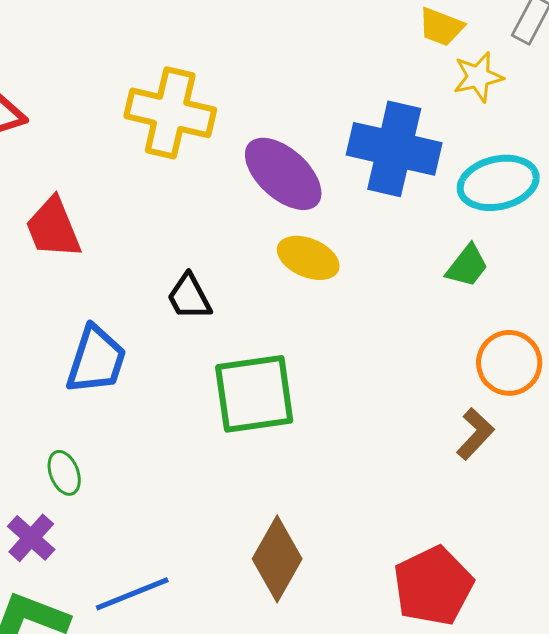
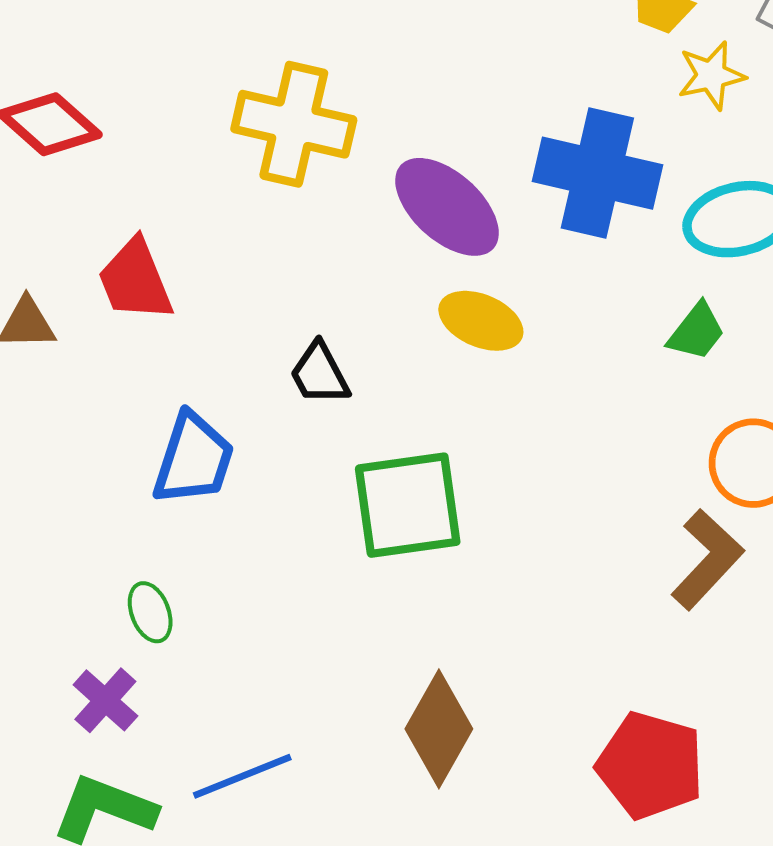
brown L-shape: (475, 434) -> (707, 559), size x1.4
red pentagon: (433, 586) -> (650, 765), turned -30

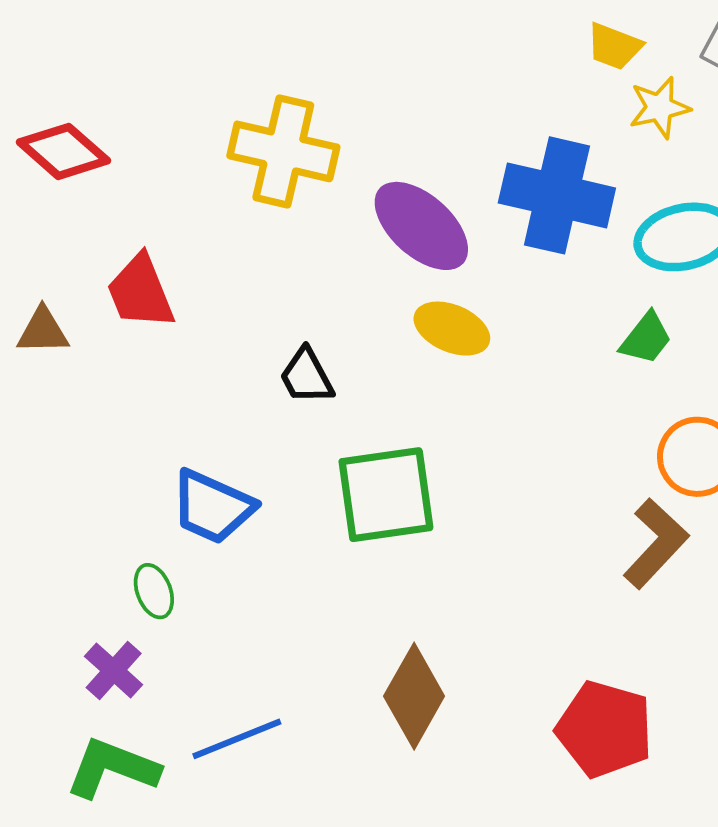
blue trapezoid: (194, 459) -> (213, 507), moved, turned 96

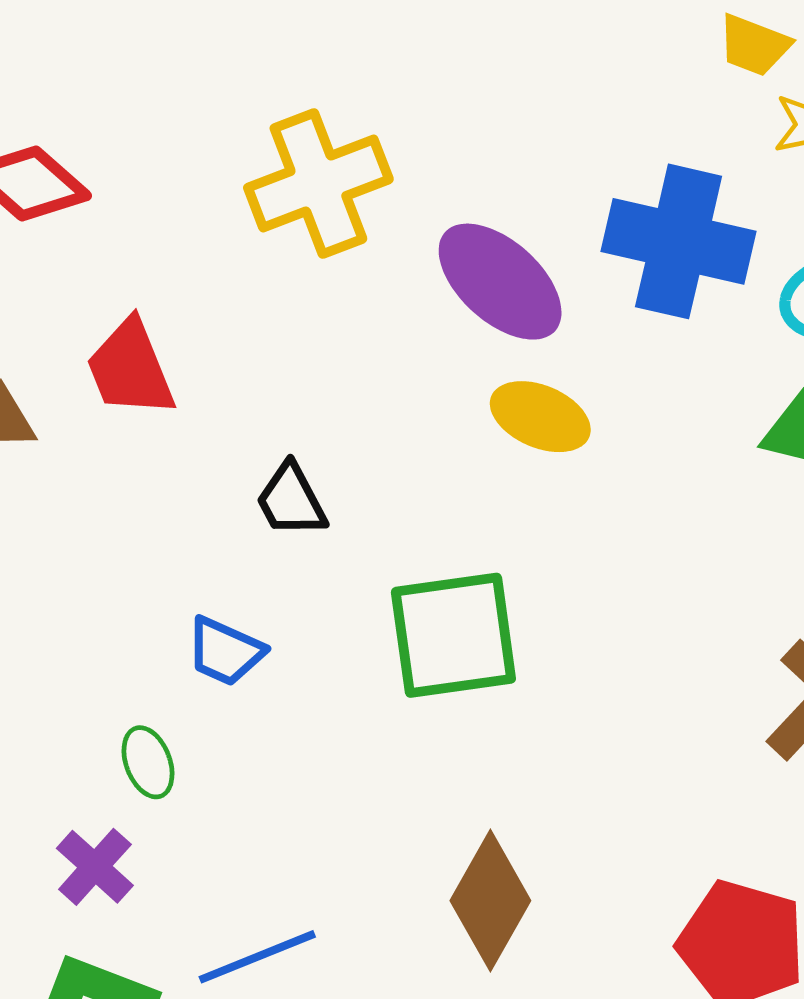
yellow cross: (283, 151) -> (318, 184), turned -34
black trapezoid: (307, 376) -> (291, 500), moved
blue trapezoid: (213, 507) -> (225, 651), size x0.7

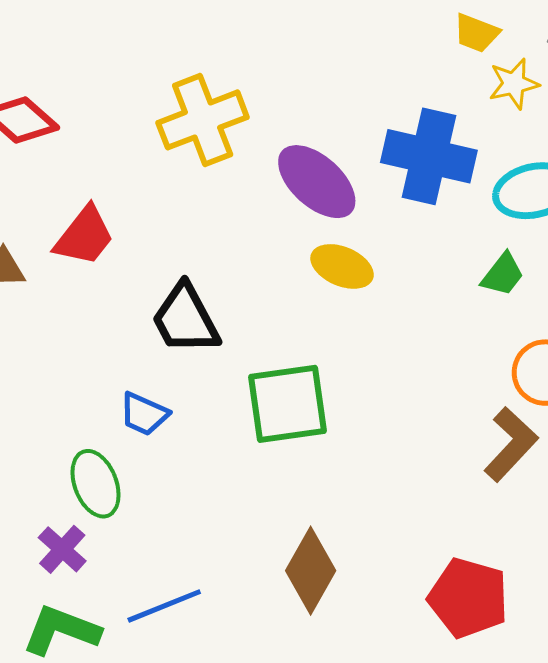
red trapezoid: (130, 368) -> (84, 236), turned -120
black trapezoid: (291, 500) -> (185, 319), size x1.5
green ellipse: (148, 762) -> (96, 484), size x1.5

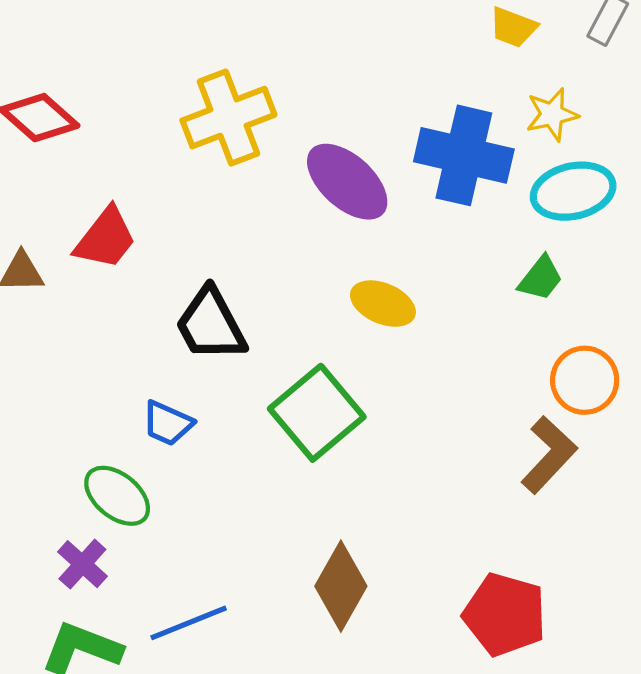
yellow star: (514, 84) -> (552, 114), moved
yellow ellipse: (342, 266) -> (383, 304), moved
green square: (287, 404) -> (317, 413), turned -32
green ellipse: (96, 484) -> (117, 496), turned -30

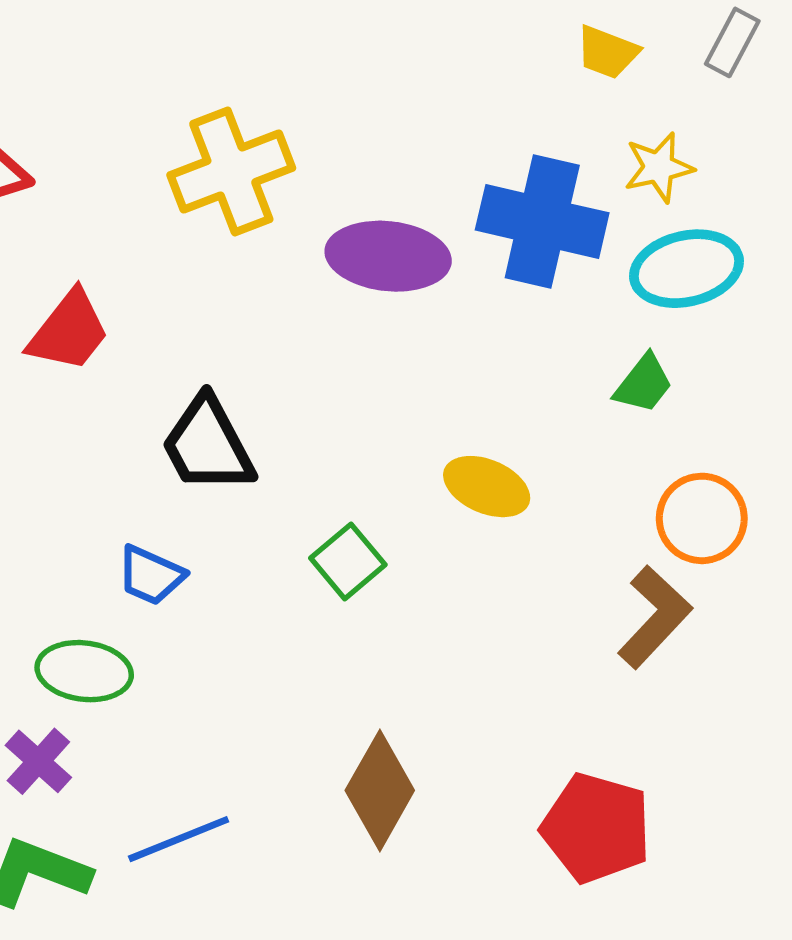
purple ellipse: (347, 182) -> (388, 256), turned -36
yellow ellipse: (383, 304) -> (487, 487), moved
green square: (317, 413) -> (348, 561), size x0.6
green ellipse: (117, 496) -> (84, 671), turned -32

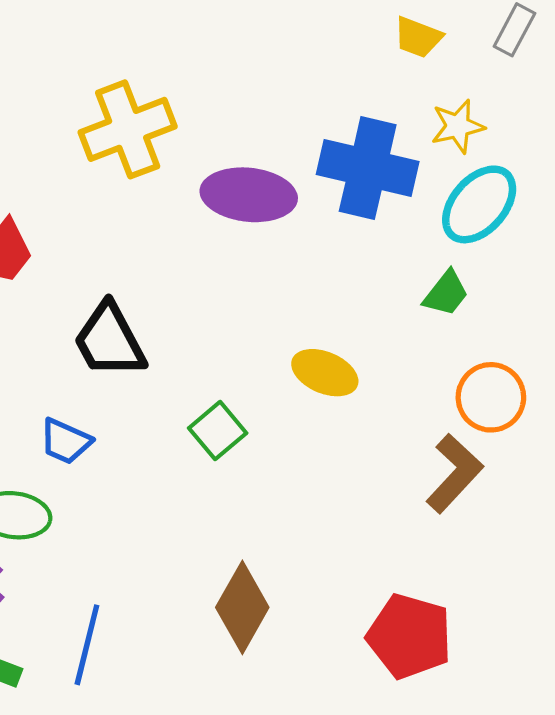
cyan ellipse: (686, 269) -> (479, 204), turned -36
blue line: (179, 839) -> (87, 645), turned -54

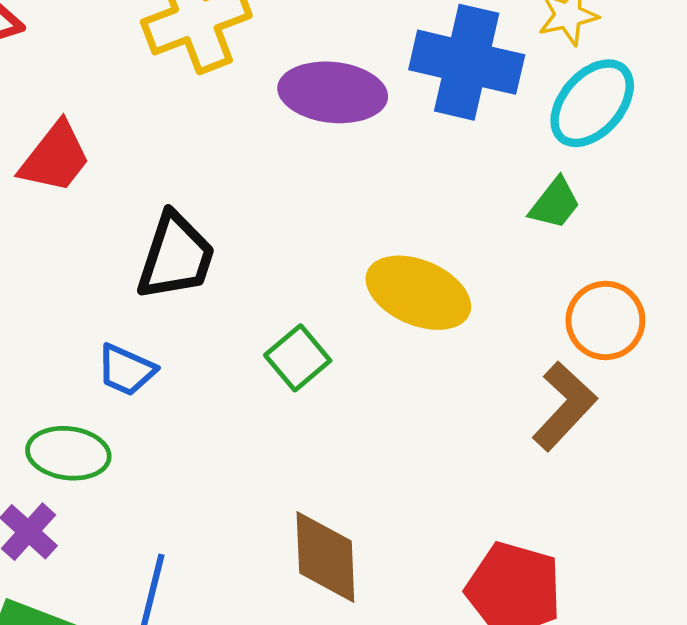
black trapezoid: (109, 341) -> (176, 257), turned -134
yellow ellipse: (325, 373) -> (418, 293), size x1.4
brown diamond: (242, 607) -> (325, 557), turned -32

